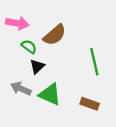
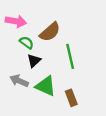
green line: (94, 62) -> (70, 56), moved
brown rectangle: (90, 104) -> (71, 98), moved, turned 49

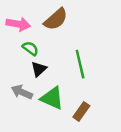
brown semicircle: (50, 32) -> (56, 19), moved
brown rectangle: (71, 98) -> (81, 111), turned 56

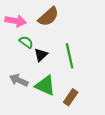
black triangle: (39, 69) -> (41, 55), moved

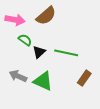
green line: (70, 56) -> (66, 53), turned -65
brown rectangle: (71, 97) -> (84, 78), moved

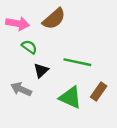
black triangle: (39, 52) -> (41, 70), moved
green triangle: (43, 81) -> (70, 97), moved

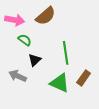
green line: (77, 62) -> (66, 53), turned 70

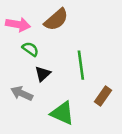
green triangle: (60, 83) -> (62, 113), moved

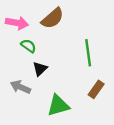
green line: (81, 65) -> (88, 53), moved
green triangle: (62, 113) -> (58, 105), turned -40

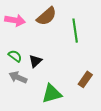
green semicircle: (28, 46) -> (15, 56), moved
green line: (88, 53) -> (75, 31), moved

